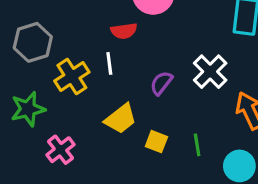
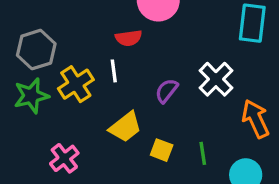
green star: (28, 109) -> (31, 96), moved

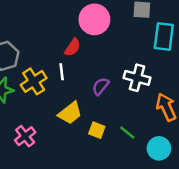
red semicircle: (129, 38) -> (73, 47), turned -48
white cross: (216, 79) -> (137, 78), turned -30
green line: (203, 153) -> (127, 133), turned -42

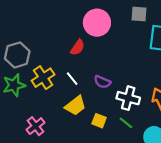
white line: (62, 72) -> (72, 79), moved, turned -32
white cross: (137, 78) -> (128, 98), moved
purple semicircle: (101, 86) -> (102, 82), turned -105

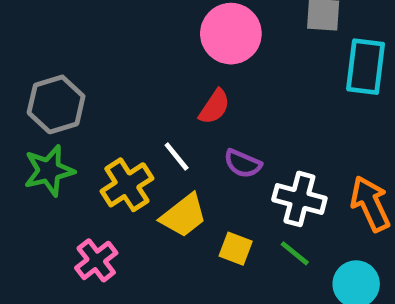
red semicircle: (78, 47) -> (214, 107), moved
yellow cross: (43, 78) -> (127, 185), moved

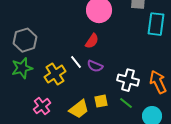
purple semicircle: (243, 164) -> (95, 66), moved
yellow trapezoid: (184, 216) -> (79, 109), moved
yellow square: (236, 249) -> (101, 101), turned -32

